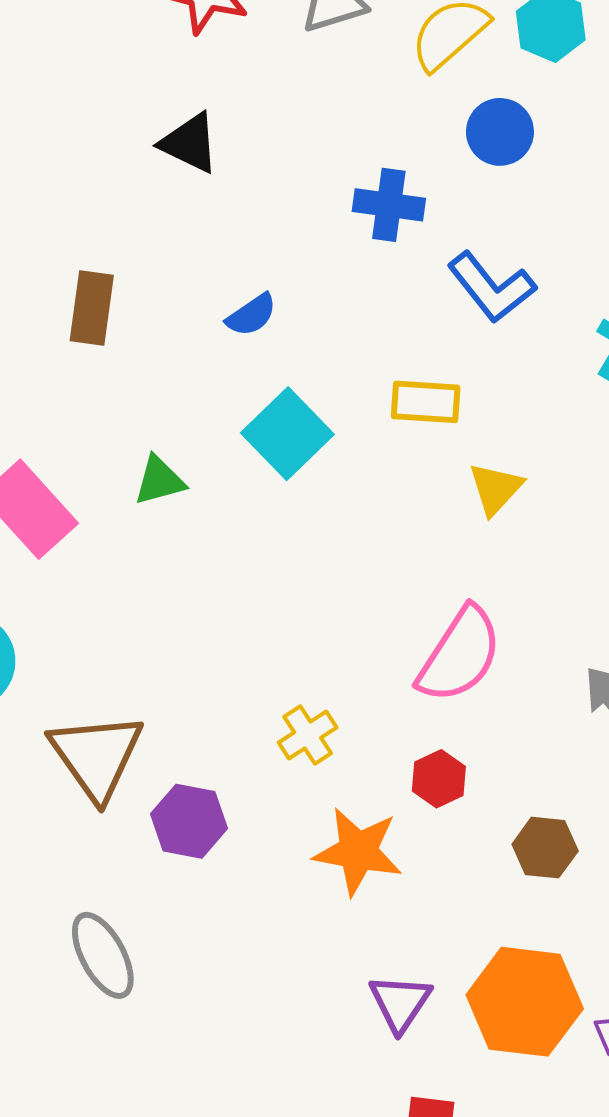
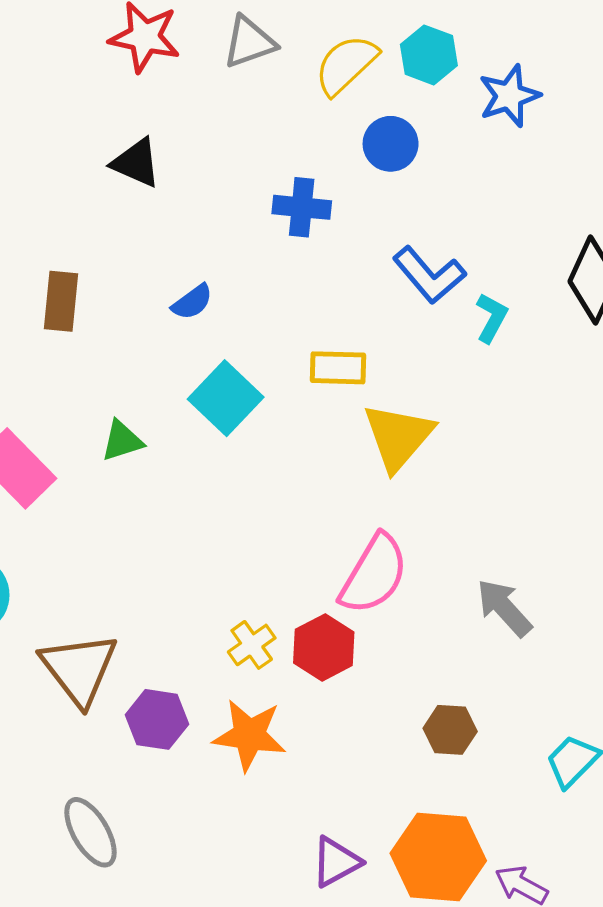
blue L-shape: (491, 287) -> (429, 275), moved
yellow triangle: (496, 489) -> (398, 437), size x1.6
red hexagon: (439, 779) -> (324, 647), moved, size x1.4
orange star: (358, 851) -> (249, 735), moved
purple triangle: (400, 1003) -> (336, 862), turned 30

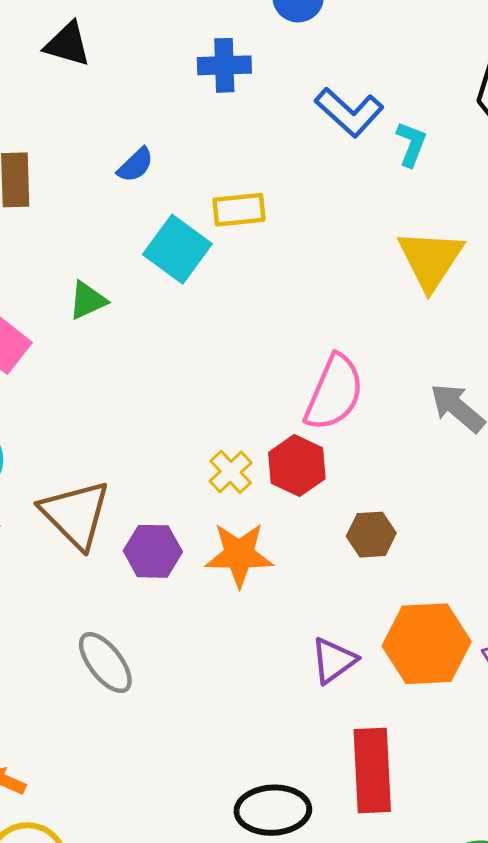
yellow rectangle: (338, 368) -> (239, 210), moved
yellow triangle: (398, 437) -> (430, 259), moved
brown hexagon: (450, 730) -> (371, 535), moved

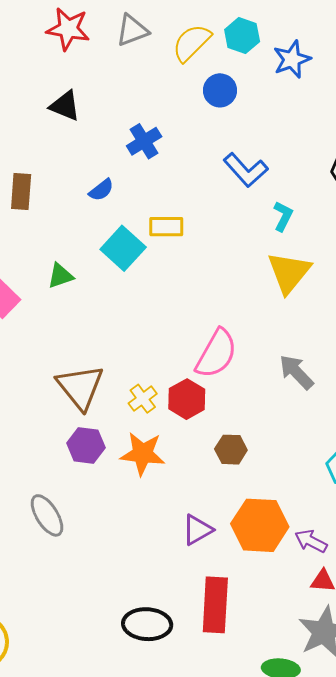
blue cross: (224, 65) -> (144, 141), moved, turned -36
cyan L-shape: (411, 144) -> (283, 216), moved
brown triangle: (75, 514) -> (80, 387), moved

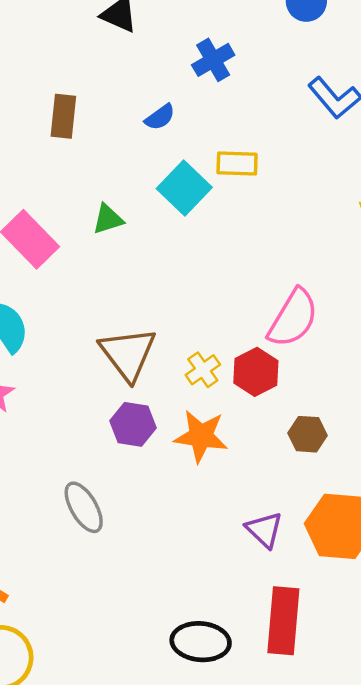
purple triangle: (197, 530) -> (264, 530), turned -48

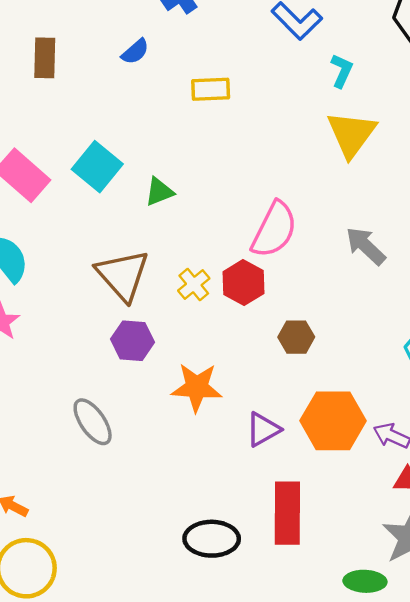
cyan square: (184, 188) -> (97, 167), moved
green triangle: (108, 219) -> (159, 192), moved
orange star: (201, 436) -> (197, 387), moved
purple triangle: (264, 530) -> (263, 429), turned 51

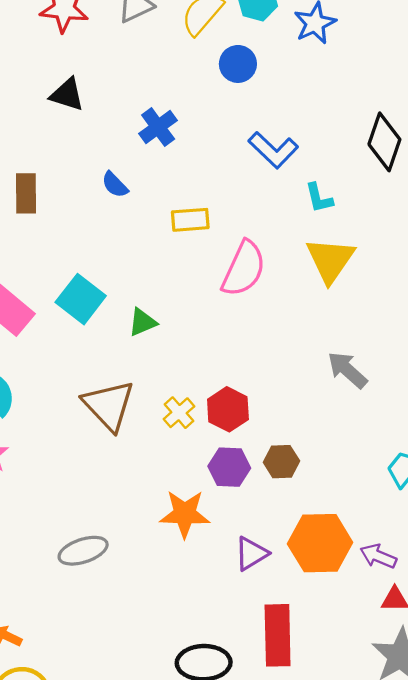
blue semicircle: (135, 52) -> (115, 185), turned 88
cyan L-shape: (342, 71) -> (319, 198), turned 144
pink semicircle: (274, 230) -> (244, 269), moved
purple hexagon: (132, 341) -> (229, 467), moved
gray ellipse: (93, 422) -> (83, 551), turned -72

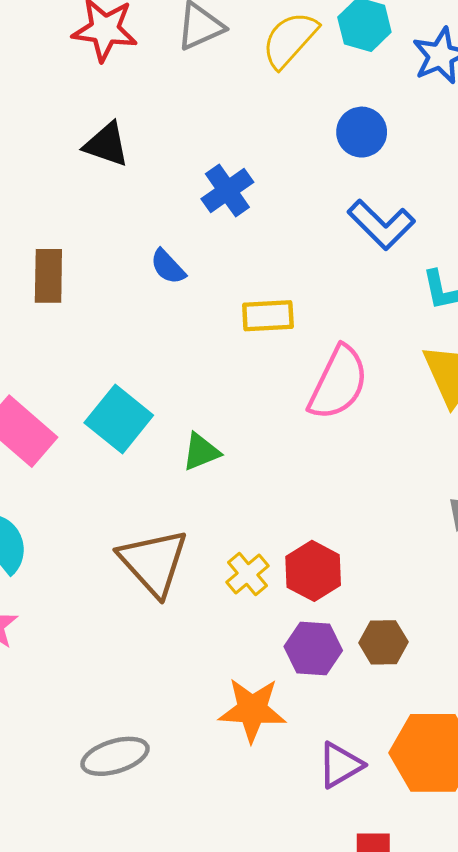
blue circle: (238, 64) -> (362, 132), moved

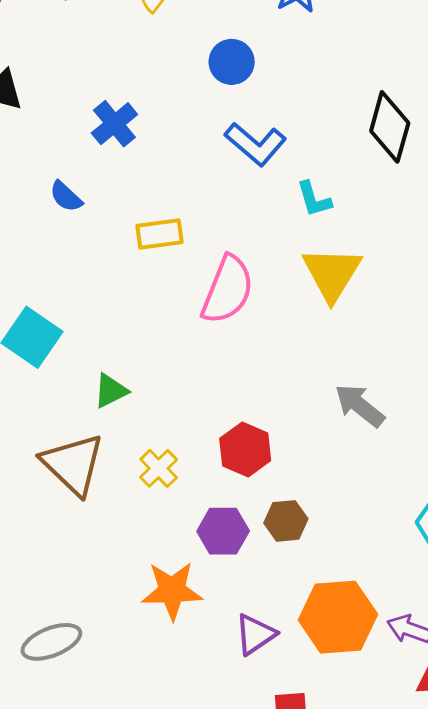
green triangle: (201, 452) -> (111, 391), moved
red hexagon: (313, 571) -> (245, 450), moved

